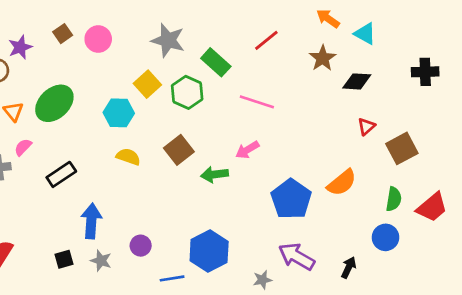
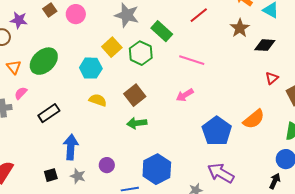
purple star: (20, 47) -> (19, 20), turned 30
green arrow: (214, 174) -> (137, 123), moved
black arrow: (349, 267) -> (275, 181), moved

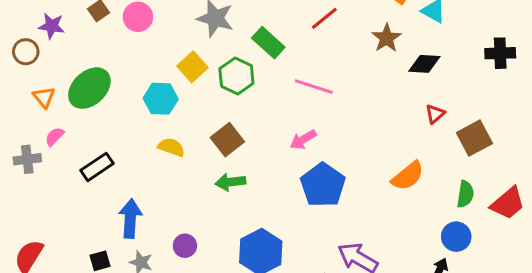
blue pentagon: (217, 131) -> (323, 185), moved

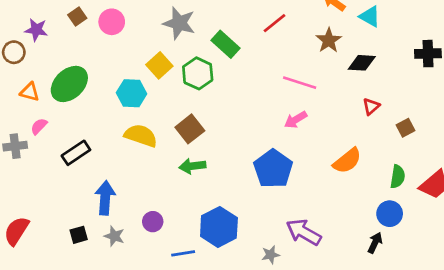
pink line: (314, 87) -> (300, 83), moved
orange triangle: (44, 97) -> (30, 92), turned -36
brown square: (474, 138) -> (405, 128), size x0.6
pink arrow: (303, 140) -> (296, 120), moved
yellow semicircle: (171, 147) -> (141, 136), size x1.4

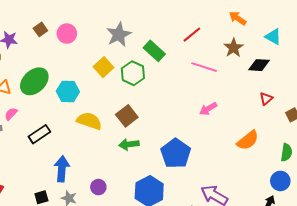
cyan triangle: (370, 16) -> (273, 37), moved
gray star: (179, 23) -> (119, 35), turned 30
pink line: (300, 83) -> (204, 67), moved
cyan hexagon: (132, 93) -> (68, 91), moved
blue pentagon: (273, 169) -> (176, 154), moved

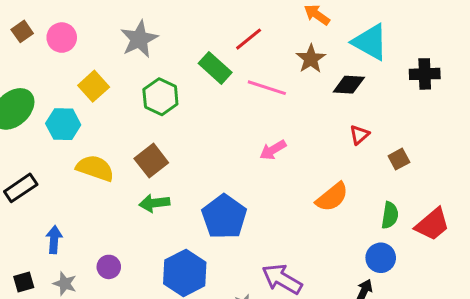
cyan triangle: (273, 37) -> (370, 42), size x1.5
green rectangle: (154, 51) -> (215, 68), moved
yellow square: (103, 67) -> (94, 86), moved
blue arrow: (62, 169) -> (54, 240), size x0.7

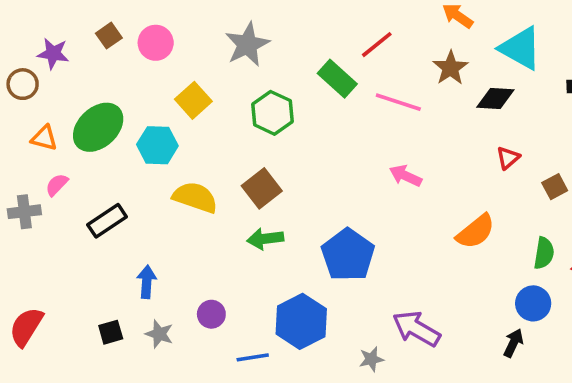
pink arrow: (273, 150) -> (406, 176), turned 56

